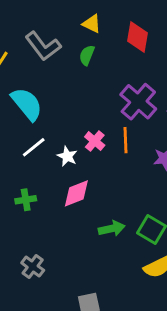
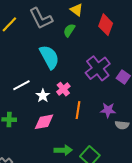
cyan semicircle: (27, 104) -> (49, 57), moved
orange line: (126, 140) -> (78, 110), moved

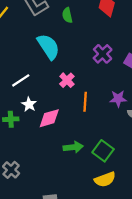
green semicircle: (69, 30) -> (67, 15), turned -40
purple cross: (98, 68) -> (103, 54), size x0.7
white star: (43, 96) -> (29, 104), moved

